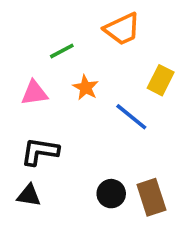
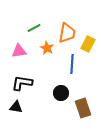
orange trapezoid: (122, 29) -> (67, 33), moved, turned -55
blue line: (131, 117) -> (72, 64), turned 54
black circle: (111, 194) -> (61, 93), moved

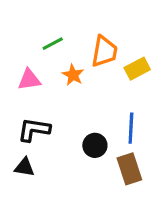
yellow rectangle: (88, 44) -> (137, 69), turned 35
blue line: (72, 64) -> (131, 128), moved

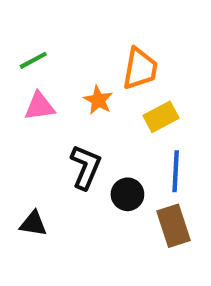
green line: (53, 44) -> (33, 60), moved
yellow rectangle: (137, 69) -> (161, 117), moved
black L-shape: (34, 130) -> (86, 167), moved, turned 104

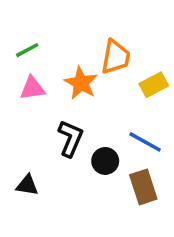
orange star: (98, 100) -> (81, 83), size x1.4
yellow rectangle: (161, 117) -> (154, 85), moved
blue line: (176, 171) -> (145, 142), turned -64

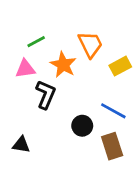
green line: (27, 50) -> (36, 42), moved
orange trapezoid: (116, 57) -> (90, 44), turned -36
black L-shape: (71, 138) -> (46, 95), moved

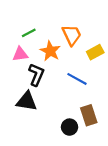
blue line: (113, 111) -> (77, 79), moved
black circle: (82, 126) -> (70, 127), moved
black triangle: (21, 145) -> (27, 101), moved, size x1.5

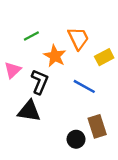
pink triangle: (20, 54) -> (13, 70), moved, turned -35

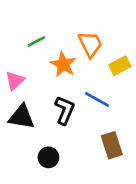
black L-shape: (40, 82) -> (65, 110), moved
black triangle: (29, 111) -> (22, 117), moved
black circle: (76, 139) -> (48, 157), moved

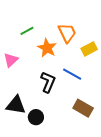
black triangle: (22, 117) -> (16, 105), moved
brown rectangle: (112, 145) -> (83, 108), turned -42

